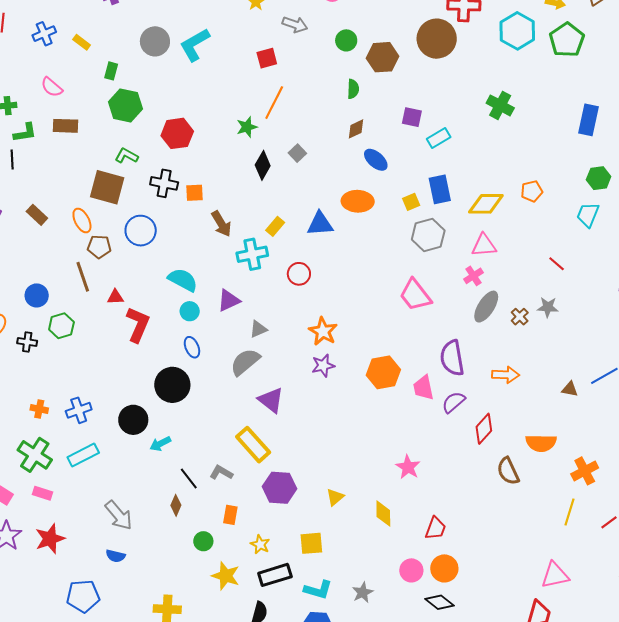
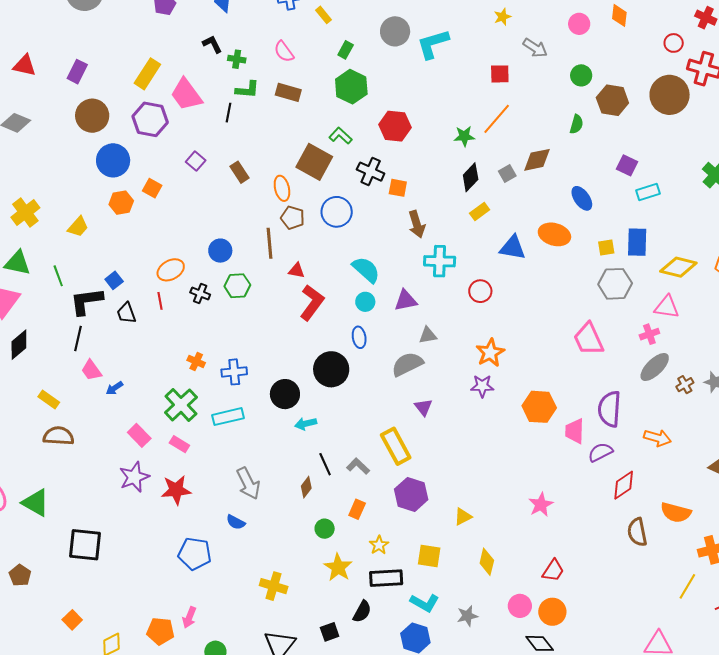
brown diamond: (356, 129) -> (537, 160), moved, size x1.4
yellow rectangle: (275, 226) -> (480, 212), moved
purple triangle: (271, 400) -> (423, 407), size x0.7
yellow diamond: (383, 513) -> (487, 562), moved

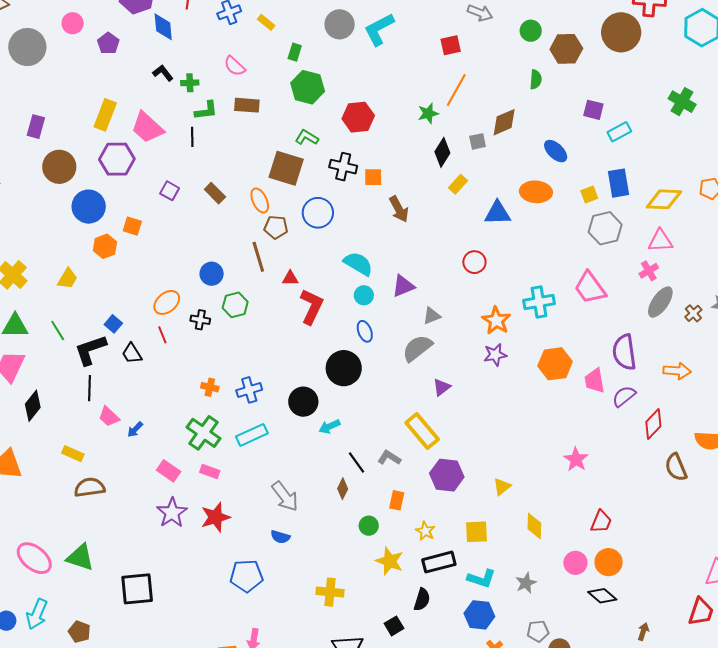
gray square: (507, 173) -> (478, 141), turned 30
cyan cross: (440, 261) -> (539, 302), moved
purple triangle: (423, 407) -> (442, 387), turned 42

